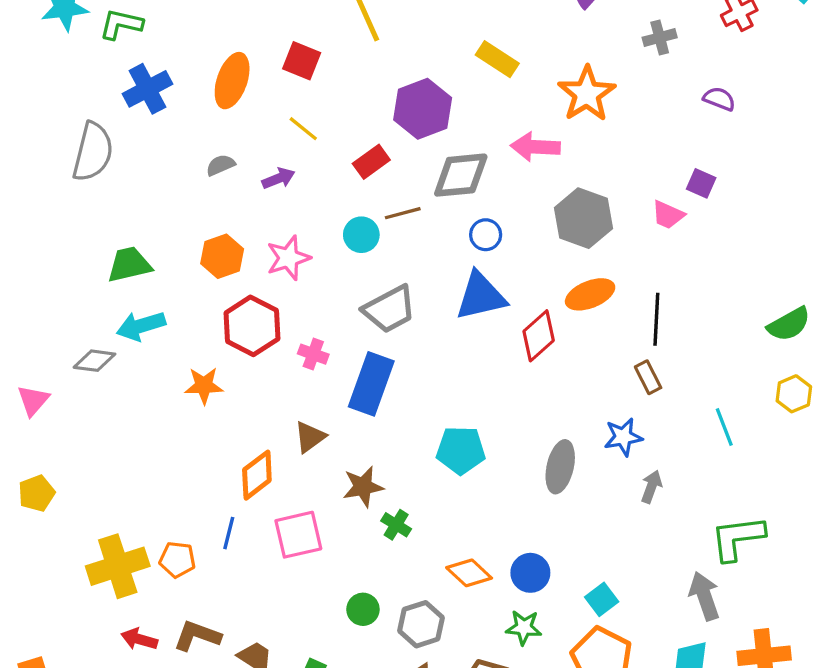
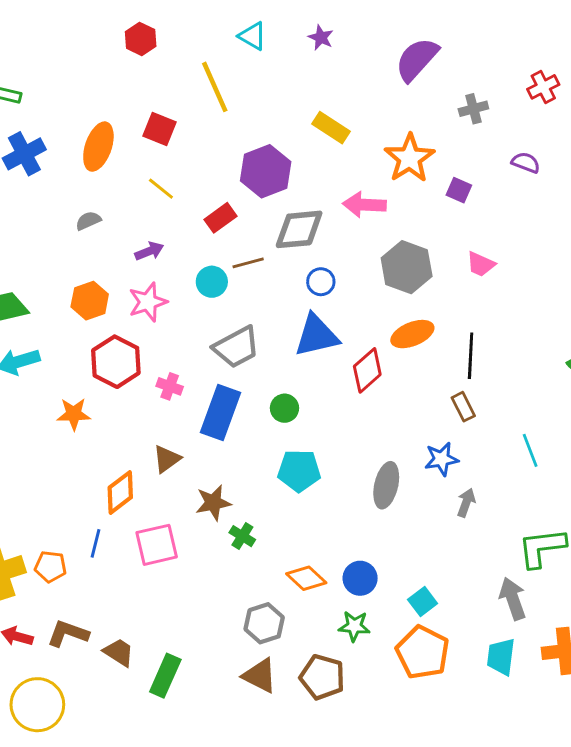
purple arrow: (278, 178) -> (149, 251), moved
purple square: (701, 183) -> (459, 190), moved
green circle: (363, 609) -> (284, 408), moved

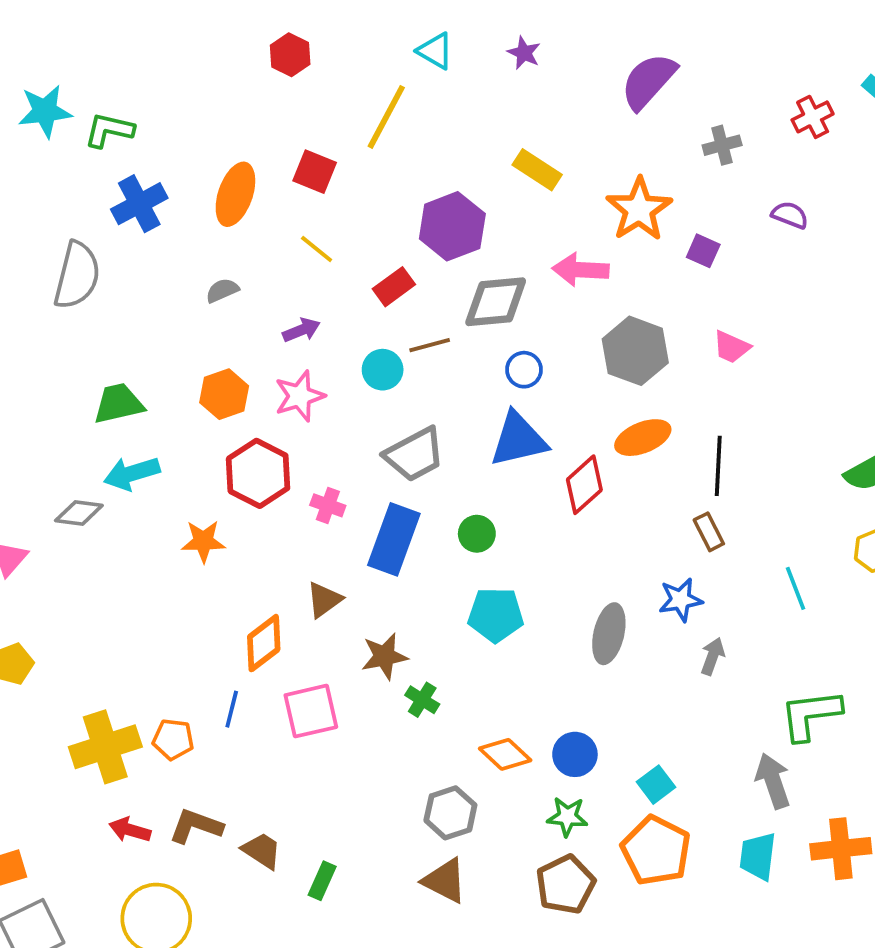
yellow line: (215, 87) -> (386, 117), turned 52
green rectangle: (165, 676) -> (322, 881), size x0.7
brown pentagon: (322, 677) -> (565, 885), moved, turned 30

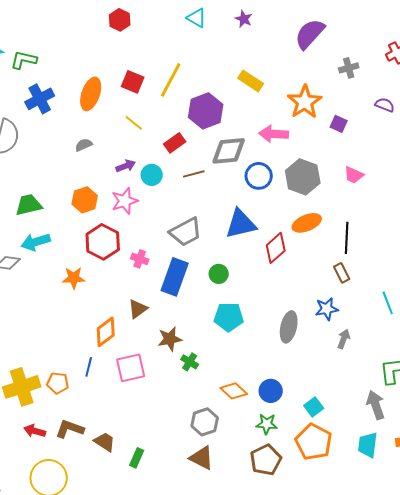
yellow line: (386, 117) -> (171, 80), moved
cyan circle: (383, 370) -> (152, 175), moved
blue circle: (524, 370) -> (259, 176), moved, size x1.4

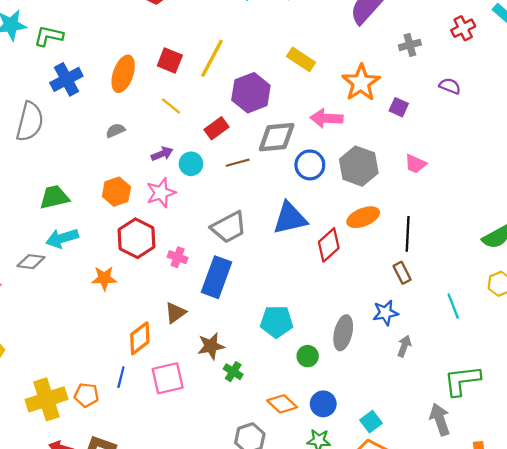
green circle: (219, 274) -> (308, 356), moved

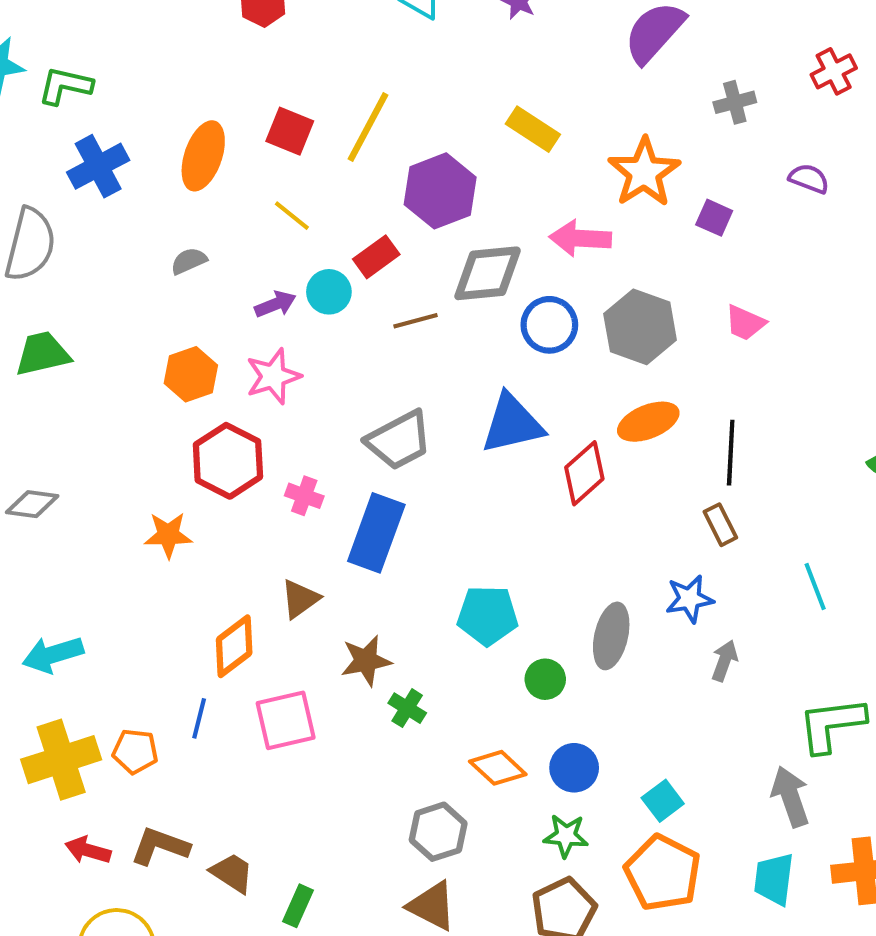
cyan circle: (191, 164) -> (329, 292), moved
green trapezoid: (54, 197) -> (43, 354), moved
cyan arrow: (62, 238) -> (53, 654), moved

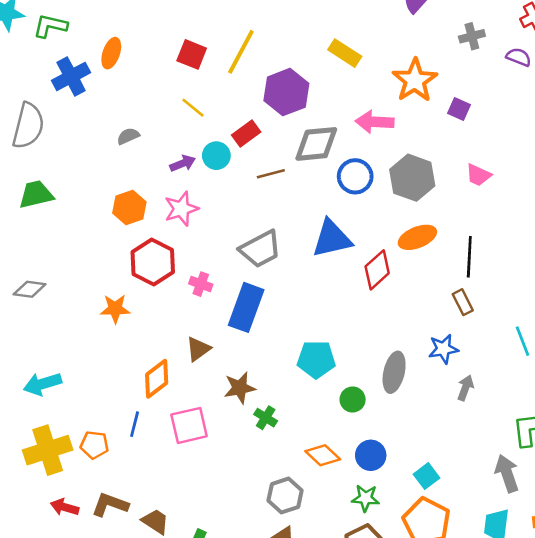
orange ellipse: (203, 156) -> (111, 53), moved, size x0.7
purple semicircle: (809, 179) -> (519, 57), moved

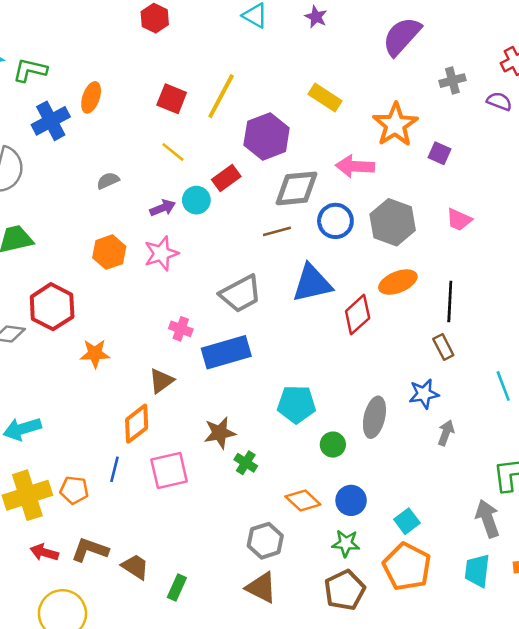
brown line: (271, 174) -> (277, 231), moved
red hexagon: (153, 262) -> (52, 307), moved
blue rectangle: (246, 307) -> (226, 352), turned 54
brown triangle: (198, 349) -> (161, 381), moved

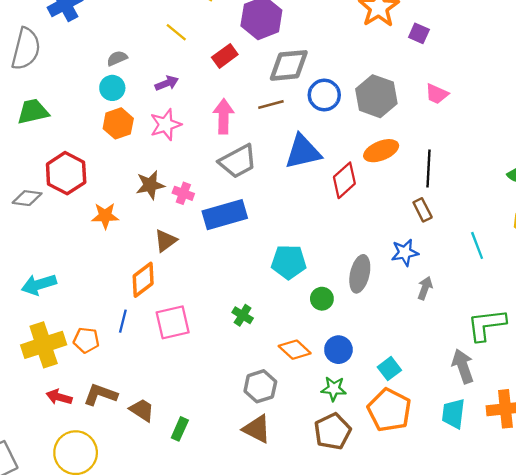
pink arrow: (355, 166) -> (224, 116), moved, turned 88
cyan circle: (196, 200) -> (112, 88), moved
brown star: (220, 433) -> (150, 185), moved

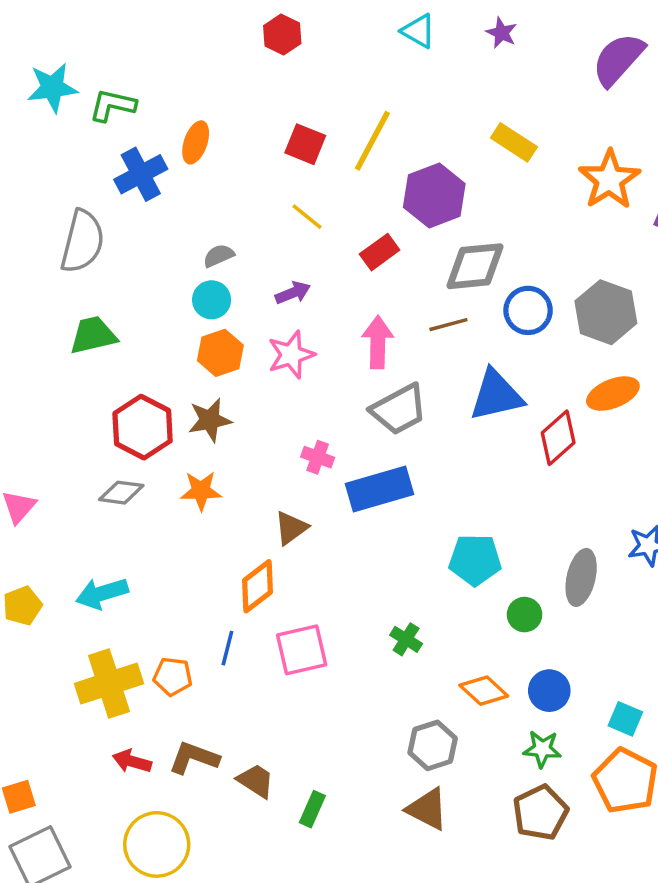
brown star: (150, 185) -> (210, 420), moved
gray diamond: (27, 198) -> (121, 493), moved
cyan square: (389, 369) -> (625, 719), turned -30

